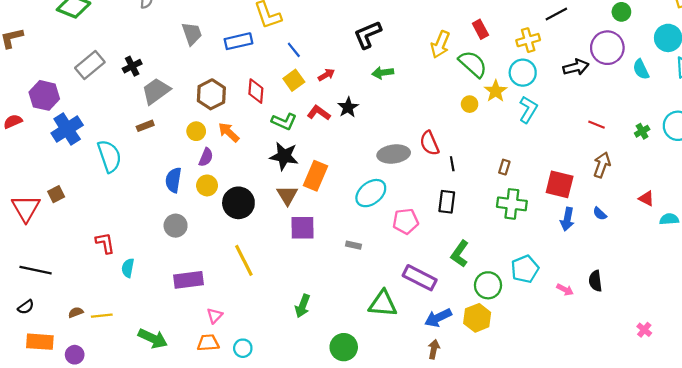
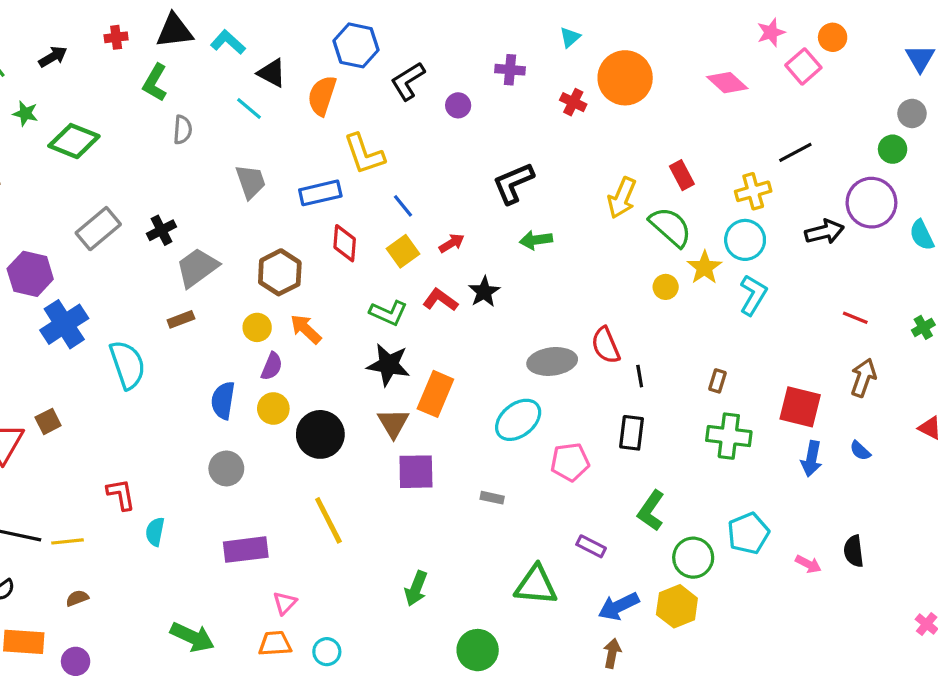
red diamond: (256, 91) -> (345, 243), moved
purple rectangle: (420, 278) -> (591, 546), size x0.6
yellow line: (102, 316) -> (67, 541), moved

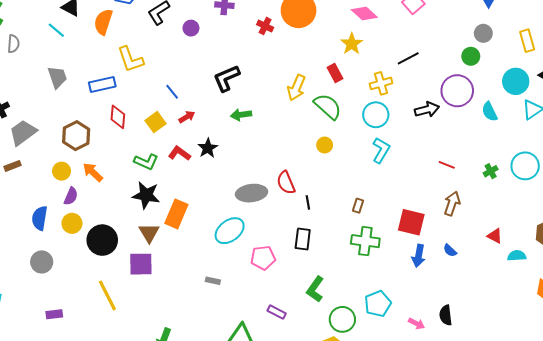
blue line: (403, 206) -> (172, 92), moved
yellow star: (705, 267) -> (352, 44), moved
purple square: (416, 472) -> (141, 264), moved
purple rectangle: (246, 550) -> (54, 314), size x0.6

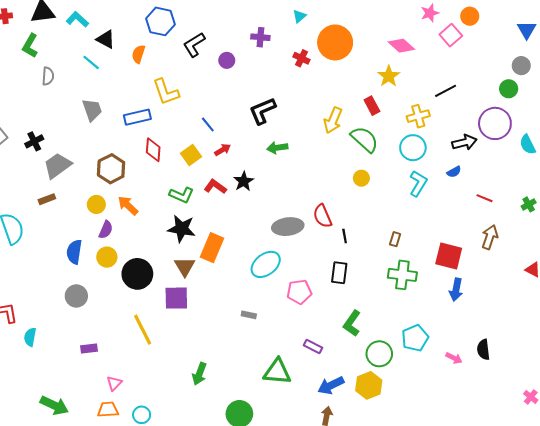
orange semicircle: (103, 22) -> (138, 54), size x0.7
blue semicircle: (450, 250) -> (454, 172), moved, turned -72

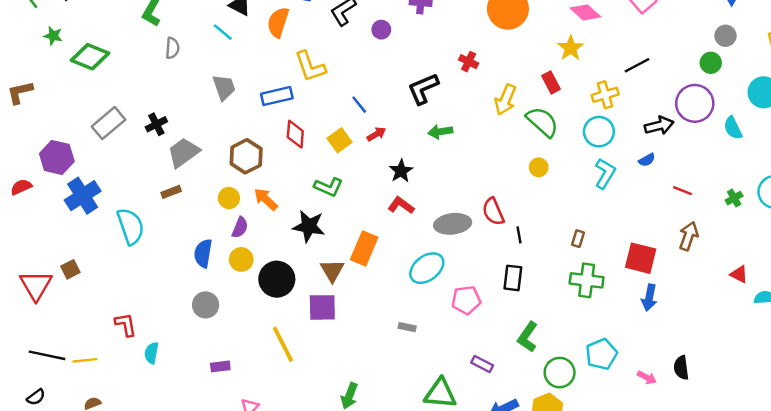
orange semicircle: (138, 54) -> (278, 22), size x1.4
red cross: (301, 58) -> (469, 62), moved
red L-shape: (215, 187) -> (401, 205), moved
black star: (182, 229) -> (309, 226), moved

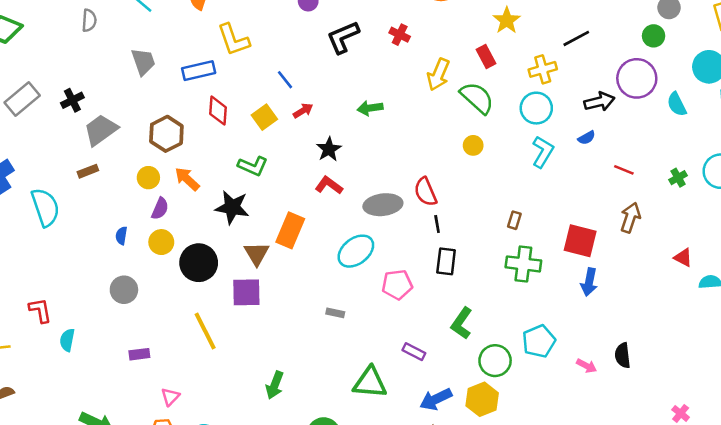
black L-shape: (423, 89) -> (343, 37), moved
black line: (519, 235) -> (437, 224), moved
blue semicircle: (203, 253) -> (121, 236), size x0.6

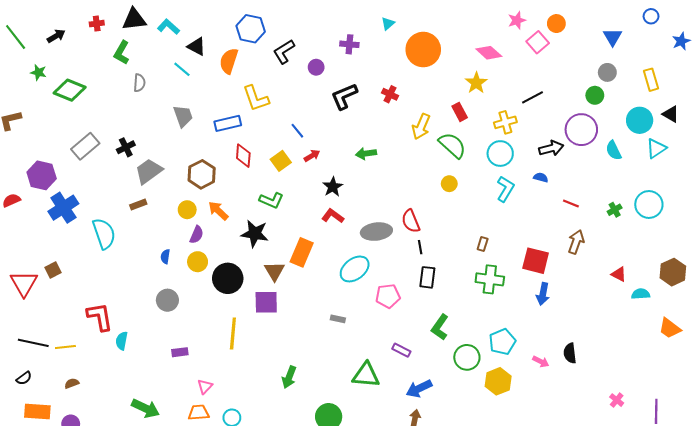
blue semicircle: (587, 138) -> (541, 177), turned -136
red L-shape: (40, 310) -> (100, 317), size x1.4
yellow line: (205, 331) -> (233, 333), turned 32
yellow hexagon: (482, 399) -> (498, 381), moved

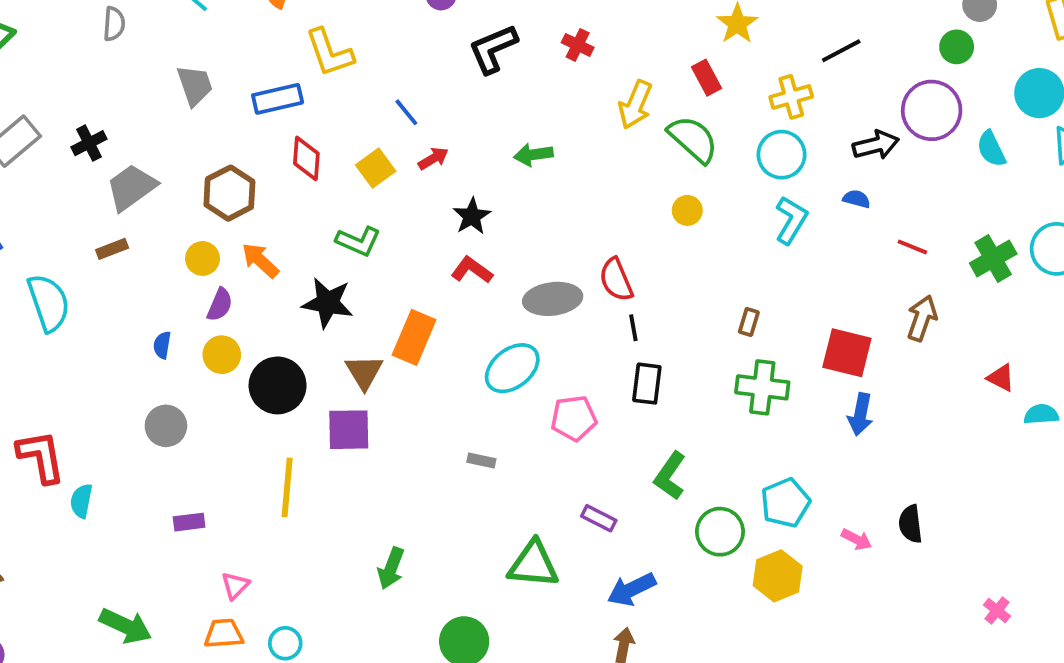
green cross: (615, 210) -> (993, 258), size x1.6

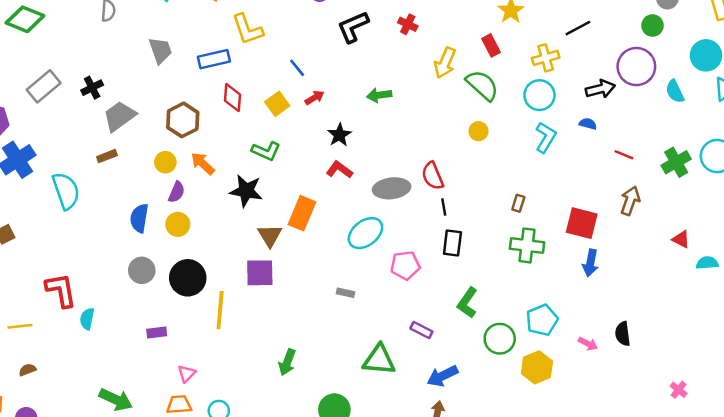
blue semicircle: (162, 345) -> (139, 218), size x1.6
black circle: (278, 385) -> (188, 278), moved

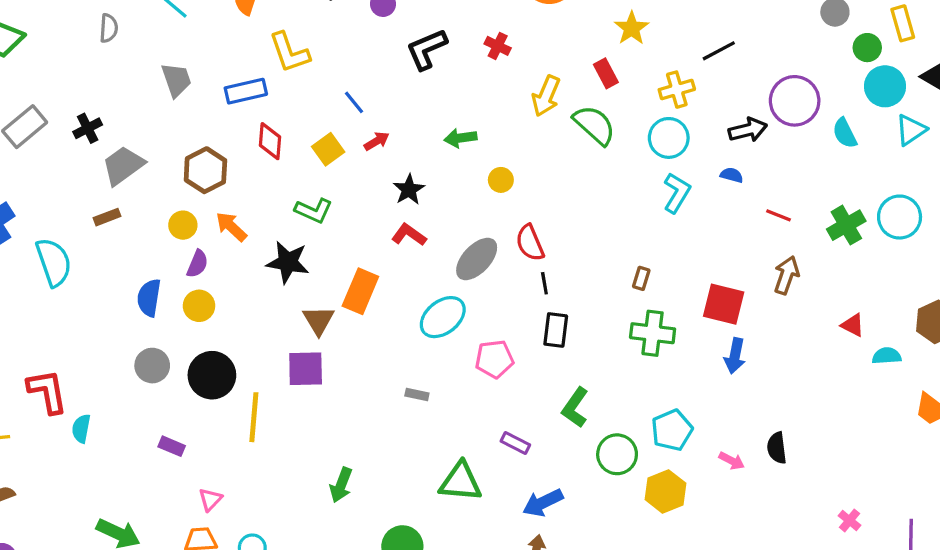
green circle: (653, 26) -> (867, 48), moved
yellow circle: (479, 131) -> (501, 180), moved
gray ellipse: (392, 188) -> (477, 259), turned -40
purple rectangle: (157, 332) -> (172, 446), turned 30

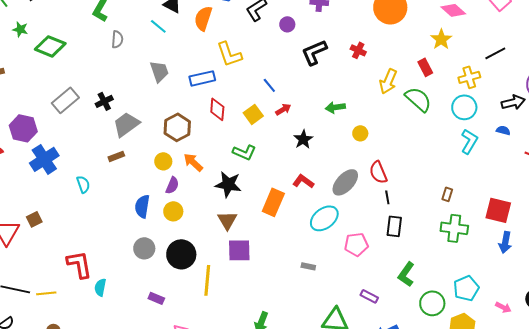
red L-shape: (409, 235) -> (303, 181), moved
cyan semicircle: (54, 262) -> (83, 184), size x0.6
brown triangle: (318, 320) -> (227, 220), moved

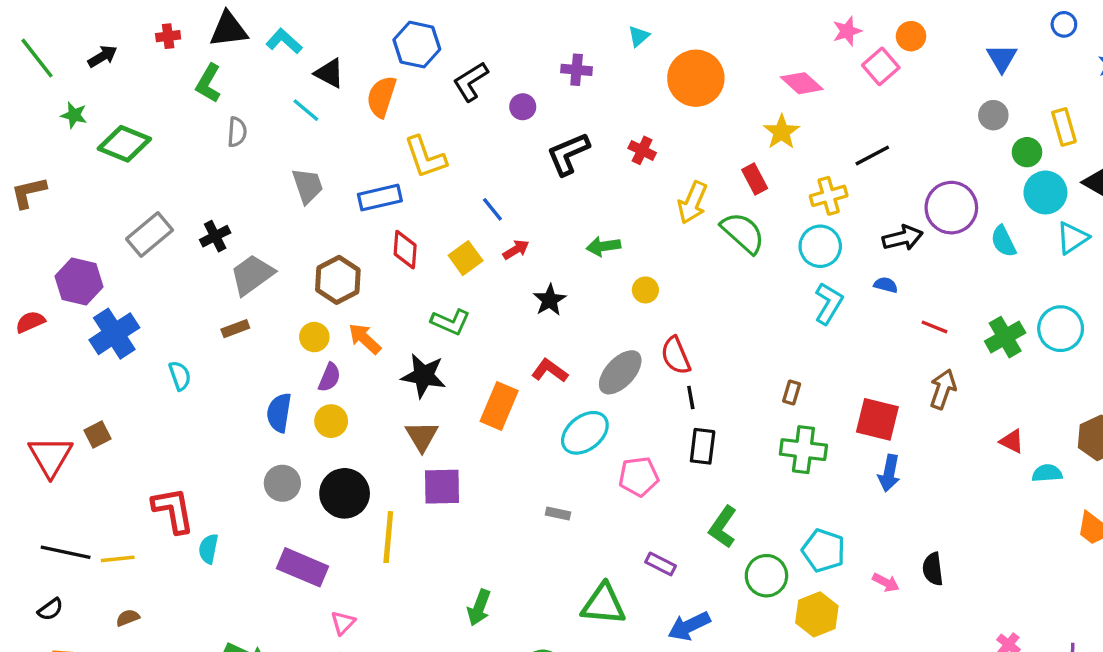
cyan pentagon: (466, 288) -> (824, 550), turned -30
purple rectangle: (156, 298) -> (303, 567), size x1.8

